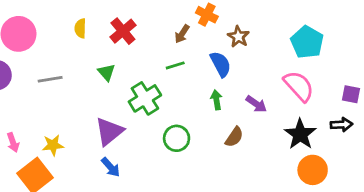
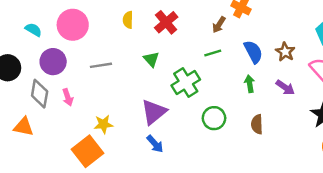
brown star: (238, 37) -> (285, 52), moved
brown semicircle: (234, 137) -> (257, 124), moved, turned 144
pink arrow: (13, 142) -> (68, 97), moved

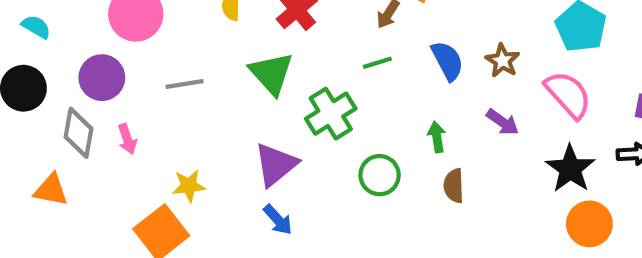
cyan semicircle: (33, 30) -> (36, 27), moved
green triangle: (151, 59) -> (271, 73), size x1.6
green arrow: (250, 84) -> (437, 137), moved

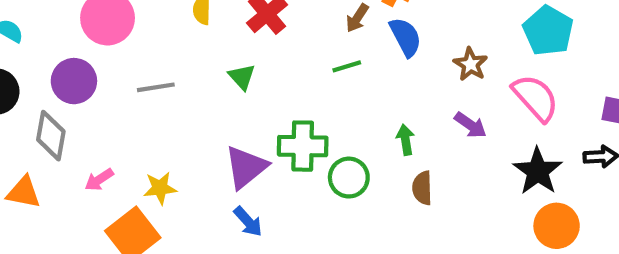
blue semicircle: (447, 61) -> (405, 37), moved
green triangle: (271, 73) -> (242, 77), size x0.6
green cross: (331, 114) -> (303, 146), moved, turned 33
pink arrow: (127, 139) -> (99, 180), moved, turned 76

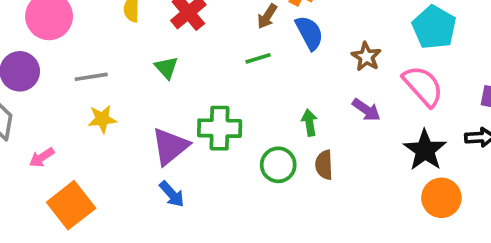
green circle: (349, 178) -> (278, 165), moved
yellow star: (160, 188) -> (102, 119), moved

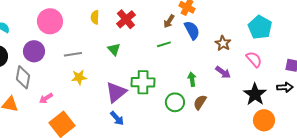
pink semicircle: (423, 86) -> (254, 59), size x0.7
brown semicircle: (324, 165) -> (200, 102), turned 35

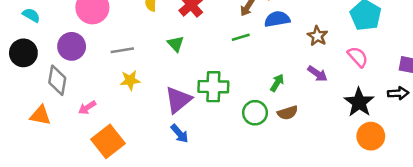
blue semicircle: (192, 30) -> (277, 19), turned -72
green arrow: (192, 79) -> (277, 83), turned 40
brown semicircle: (200, 102) -> (288, 113), turned -140

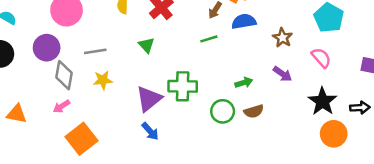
gray diamond: (57, 80) -> (64, 75), moved
green arrow: (277, 83) -> (244, 83), turned 42
black arrow: (398, 93) -> (360, 108), moved

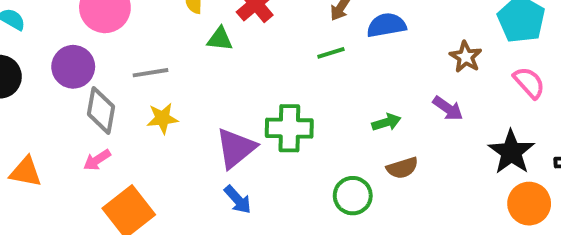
brown star: (283, 38) -> (466, 57), moved
green triangle: (146, 45) -> (220, 39), moved, turned -42
pink semicircle: (321, 58) -> (529, 83), moved
green circle: (223, 111) -> (353, 196), moved

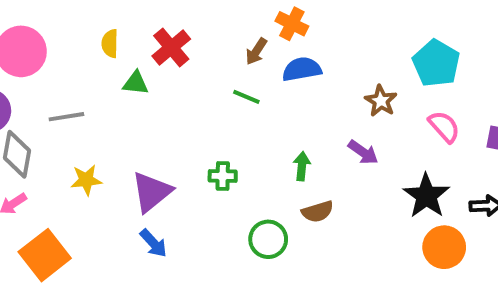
green line: (331, 53) -> (246, 97), turned 40
yellow star: (162, 118) -> (86, 180), moved
green arrow: (386, 122) -> (302, 166), turned -68
green cross: (289, 128) -> (223, 176), moved, size x0.6

